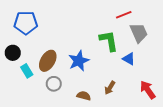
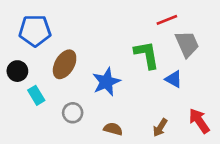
brown ellipse: (48, 61) -> (65, 64), moved
brown arrow: (110, 88) -> (160, 128), moved

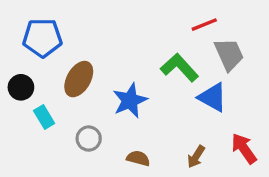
green L-shape: (147, 55) -> (180, 67), turned -32
blue triangle: (174, 79) -> (213, 97), size x1.4

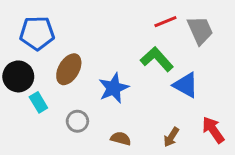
red line: (204, 25) -> (165, 22), moved
gray trapezoid: (229, 54) -> (200, 30), moved
black circle: (21, 87) -> (18, 76), size x1.4

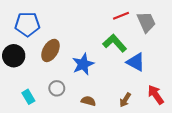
cyan rectangle: (38, 102) -> (28, 97), moved

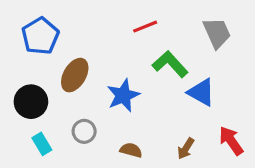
red line: (121, 16) -> (145, 27), moved
blue pentagon: (27, 24) -> (40, 36), turned -30
black circle: (14, 56) -> (31, 102), moved

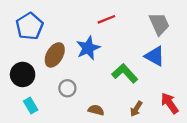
green L-shape: (170, 64) -> (125, 73), moved
blue triangle: (201, 92) -> (155, 56), moved
blue star: (123, 95) -> (88, 48), moved
gray circle: (84, 131) -> (67, 88), moved

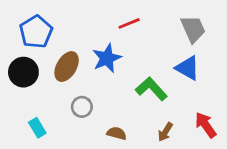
black circle: (23, 74) -> (23, 72), moved

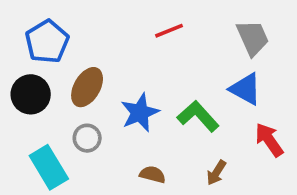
blue star: (107, 58) -> (140, 113), moved
gray circle: (82, 107) -> (87, 138), moved
red arrow: (206, 125) -> (269, 140), moved
cyan rectangle: (37, 128) -> (49, 167), size x1.6

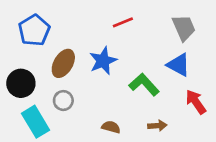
black circle: (31, 94) -> (21, 83), moved
blue star: (140, 113) -> (103, 61), moved
brown arrow: (216, 173) -> (157, 126), turned -126

